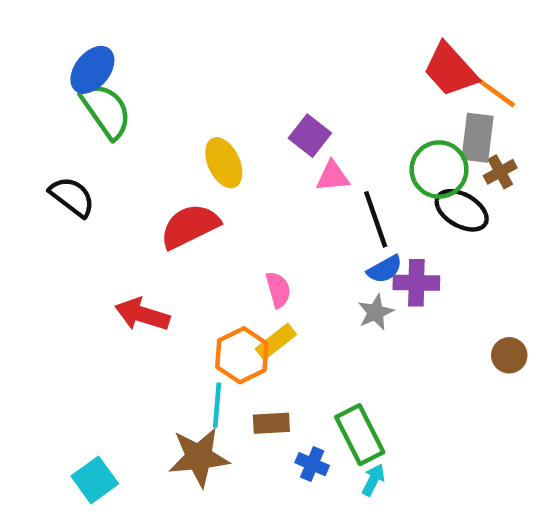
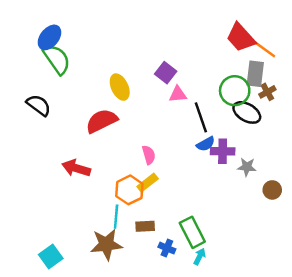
gray star: (376, 312) -> (247, 167), moved, turned 30

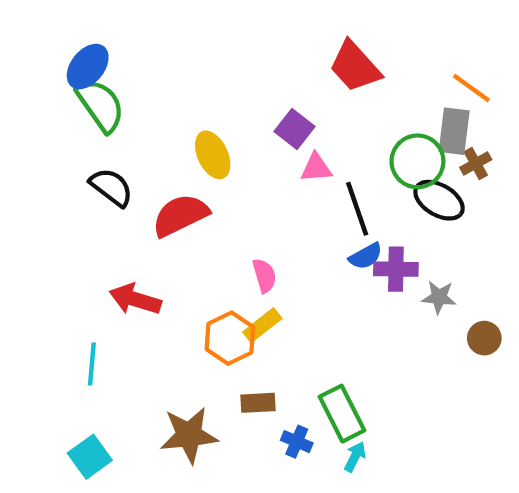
red trapezoid: (241, 37) -> (355, 67), moved
black semicircle: (39, 105) -> (111, 187), moved
cyan line: (116, 217) -> (92, 364), moved

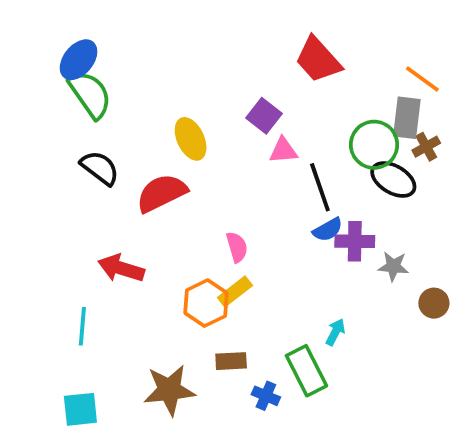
cyan square: (90, 457) -> (80, 409), turned 30
cyan arrow: (355, 457) -> (335, 332), moved

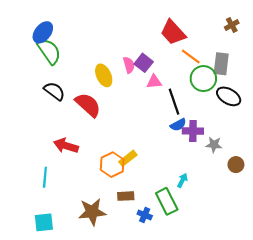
orange line: (422, 79) -> (191, 57), moved
brown cross: (426, 147) -> (232, 25), moved
black ellipse: (393, 179) -> (229, 96), moved
red semicircle: (162, 193) -> (88, 105), turned 68
pink semicircle: (237, 247) -> (129, 65), moved

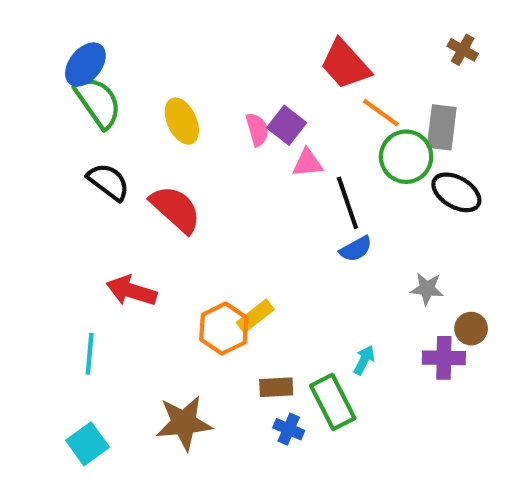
brown cross: (232, 25) -> (463, 50), turned -32
yellow ellipse: (104, 75) -> (182, 121), moved
purple cross: (193, 131) -> (444, 358), moved
brown rectangle: (126, 196) -> (276, 387), moved
cyan square: (44, 222) -> (88, 444), turned -30

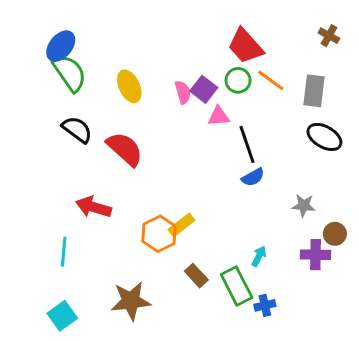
green circle: (406, 157) -> (238, 80), moved, size x0.7
brown rectangle: (276, 387) -> (196, 276), turned 50
blue cross: (289, 429) -> (265, 305), moved, turned -36

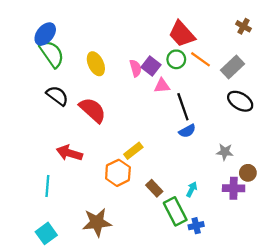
gray rectangle: (314, 91) -> (232, 67), turned 40
yellow rectangle: (181, 225) -> (133, 151), moved
brown rectangle: (196, 276) -> (154, 188), moved

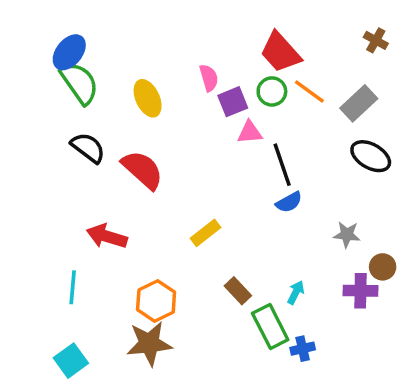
purple square: (151, 66) -> (233, 102), turned 30
pink semicircle: (136, 68) -> (209, 78), moved
orange hexagon: (118, 173) -> (156, 301), moved

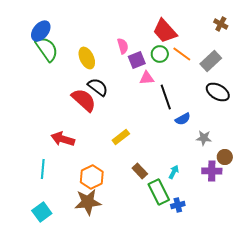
black semicircle: (88, 148) -> (98, 87), moved
blue semicircle: (289, 202) -> (183, 119), moved

